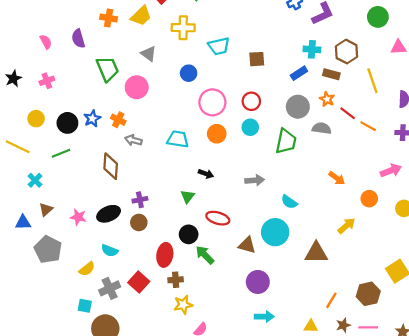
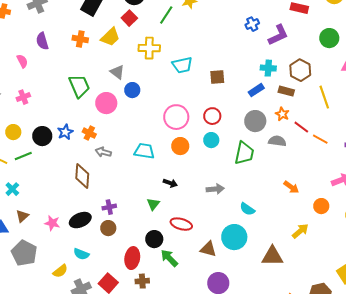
purple semicircle: (78, 39) -> (42, 41), moved
blue circle: (189, 73) -> (132, 90), moved
green line: (61, 153) -> (23, 156), moved

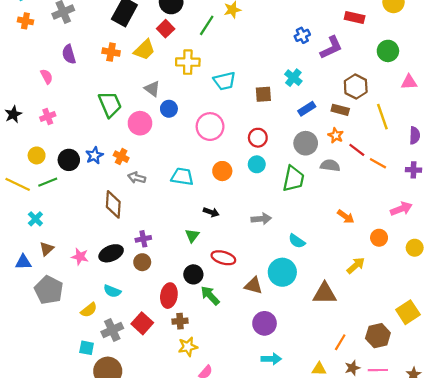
cyan cross: (268, 68) -> (293, 78), moved, turned 35
pink circle: (176, 117) -> (210, 127), moved

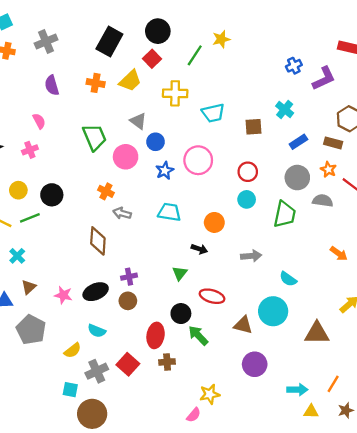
pink semicircle: (47, 76) -> (39, 121), moved
blue star: (94, 155) -> (165, 171), moved
orange circle: (222, 171) -> (214, 222), moved
yellow star: (188, 347) -> (210, 394), moved
cyan arrow: (271, 359) -> (297, 390), moved

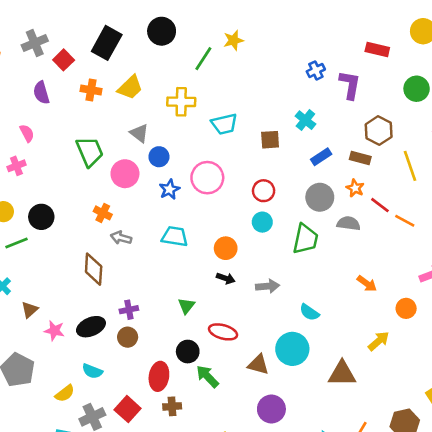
red square: (152, 59) -> (64, 60), moved
purple L-shape: (324, 78) -> (350, 85), turned -55
black arrow: (199, 249) -> (226, 278), moved
brown triangle: (29, 287) -> (30, 310), moved

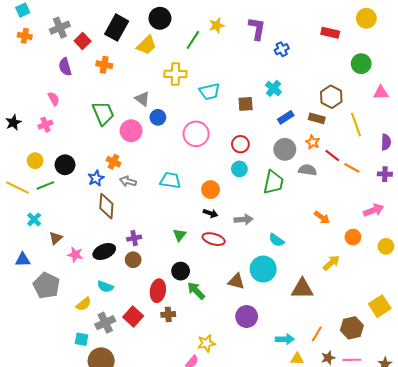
purple L-shape: (350, 85) -> (257, 29), moved
yellow trapezoid: (130, 87) -> (147, 45), moved
blue star: (169, 189) -> (96, 178), moved
red ellipse: (223, 332) -> (214, 239), moved

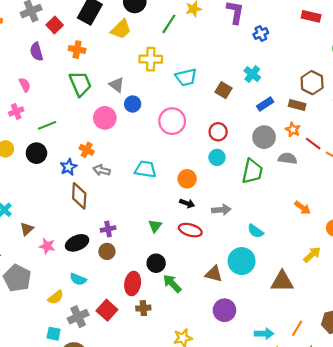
brown square: (246, 104) -> (223, 90), turned 35
green trapezoid: (103, 113) -> (80, 84), moved
green line: (45, 185) -> (47, 125), moved

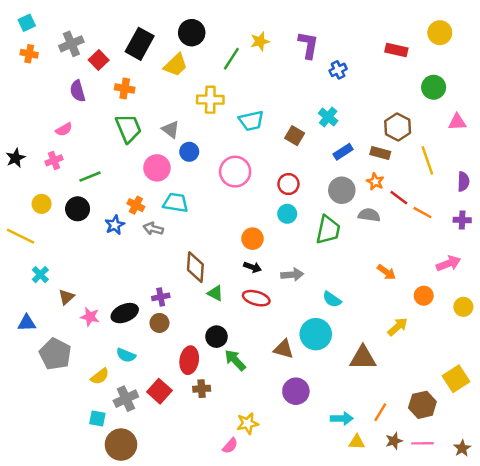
pink semicircle: (25, 85) -> (64, 129), turned 88
cyan trapezoid: (145, 169) -> (176, 203), moved
brown diamond: (79, 196) -> (195, 267), moved
green triangle: (155, 226) -> (215, 293), turned -40

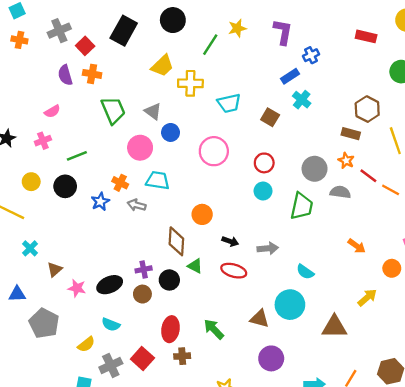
yellow trapezoid: (176, 65) -> (162, 66), moved
orange cross: (125, 88) -> (92, 74), moved
blue rectangle: (343, 152) -> (290, 76), moved
orange circle: (252, 239) -> (202, 214), moved
black circle: (217, 337) -> (169, 280), moved

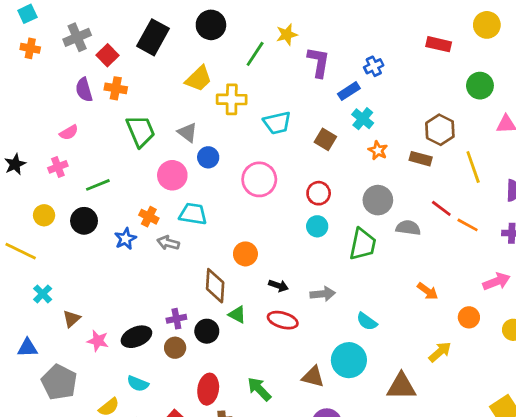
purple L-shape: (283, 32) -> (319, 62), moved
orange star: (346, 161) -> (378, 150), moved

